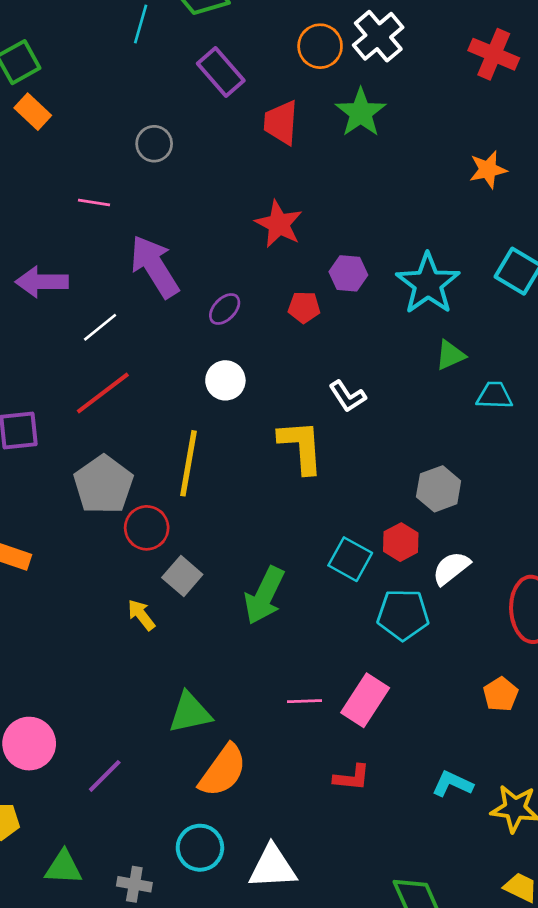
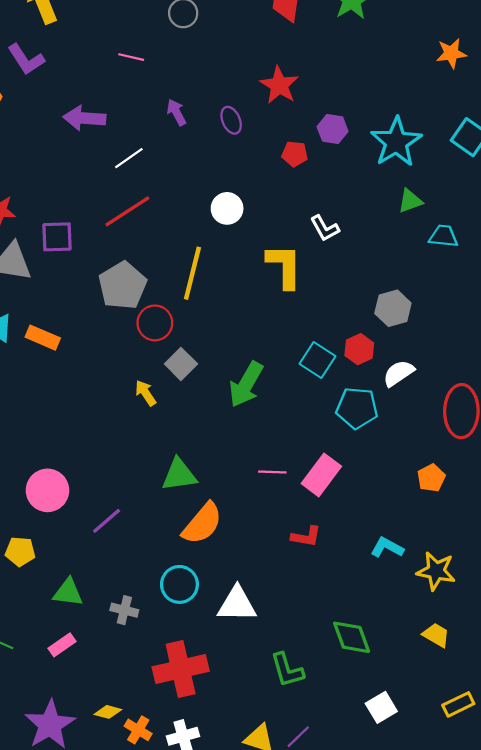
purple arrow: (155, 266) -> (176, 112), size x0.5
purple ellipse: (225, 309) -> (231, 120), moved, turned -72

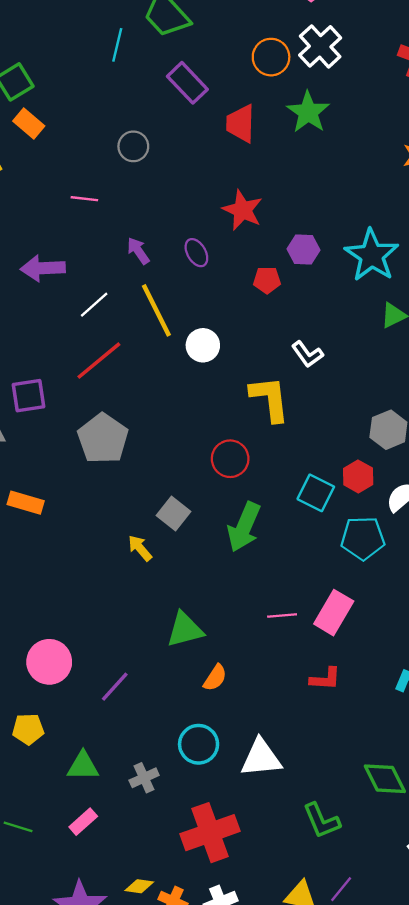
yellow line: (192, 273) -> (156, 310), moved, turned -34
red circle: (155, 323) -> (230, 459), moved
orange semicircle: (202, 524) -> (215, 678), size x0.6
gray cross: (124, 610) -> (144, 778), turned -32

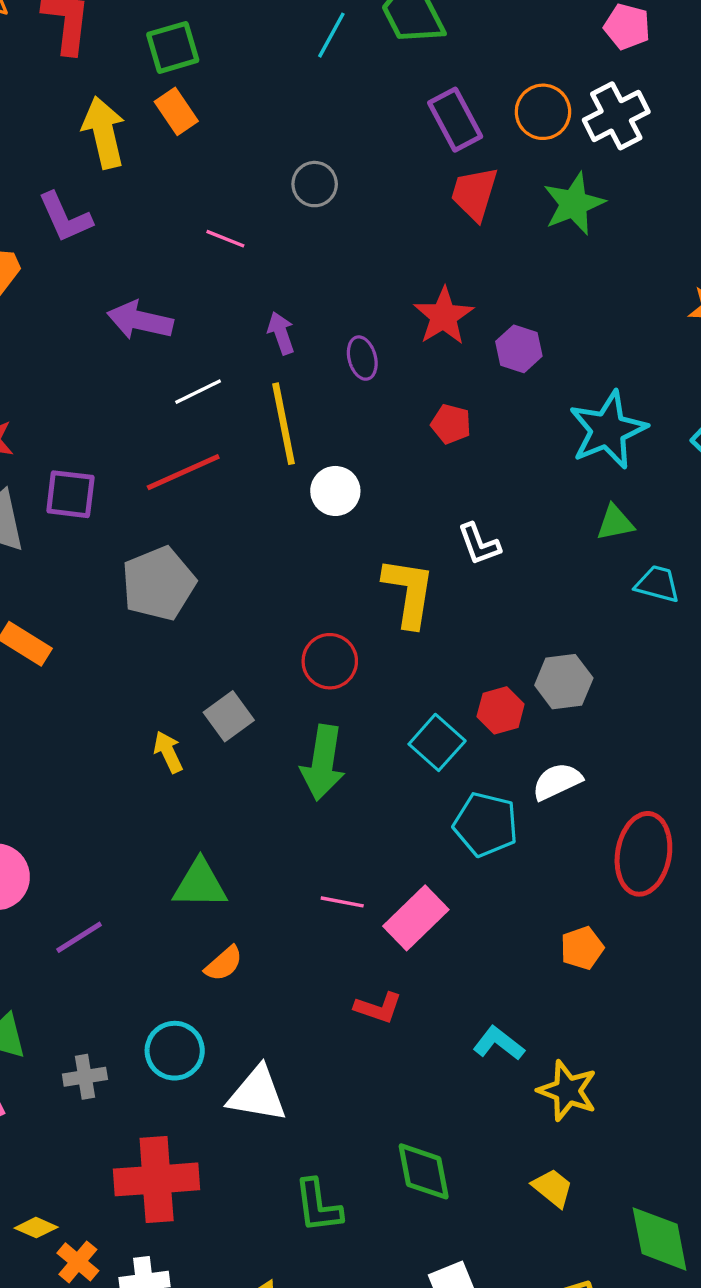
purple rectangle: (187, 83) -> (455, 120), moved
purple hexagon: (304, 250) -> (519, 349), moved
red hexagon: (358, 476) -> (501, 710), moved
green arrow: (244, 527) -> (323, 763), turned -30

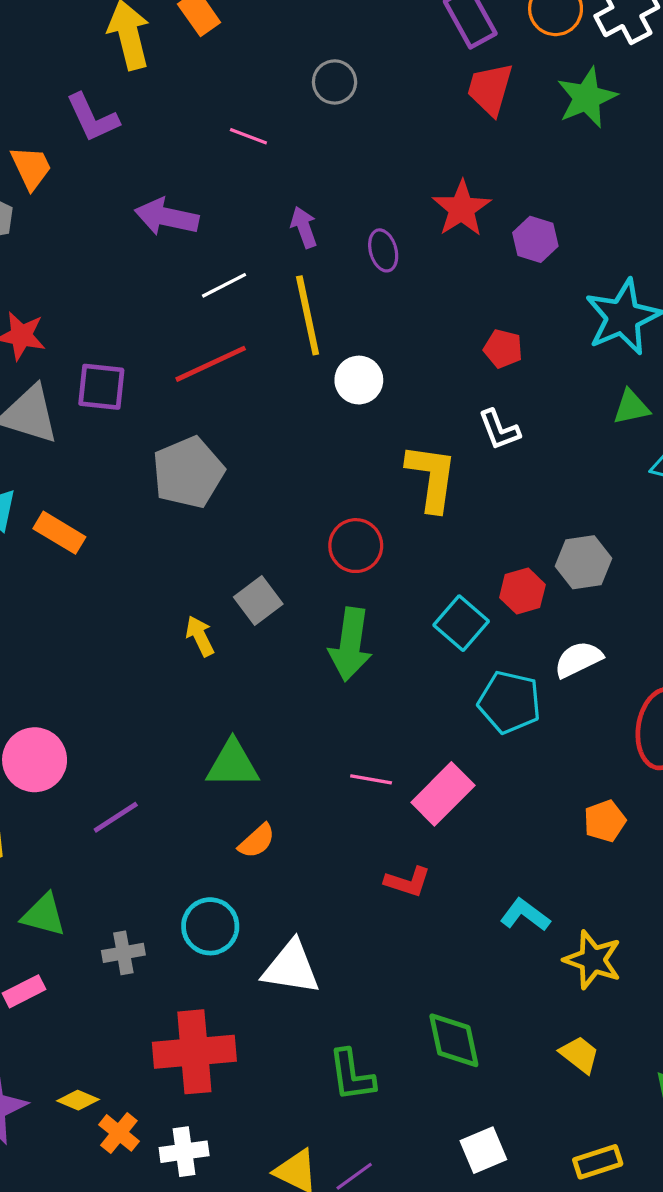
red pentagon: (451, 424) -> (503, 349), moved

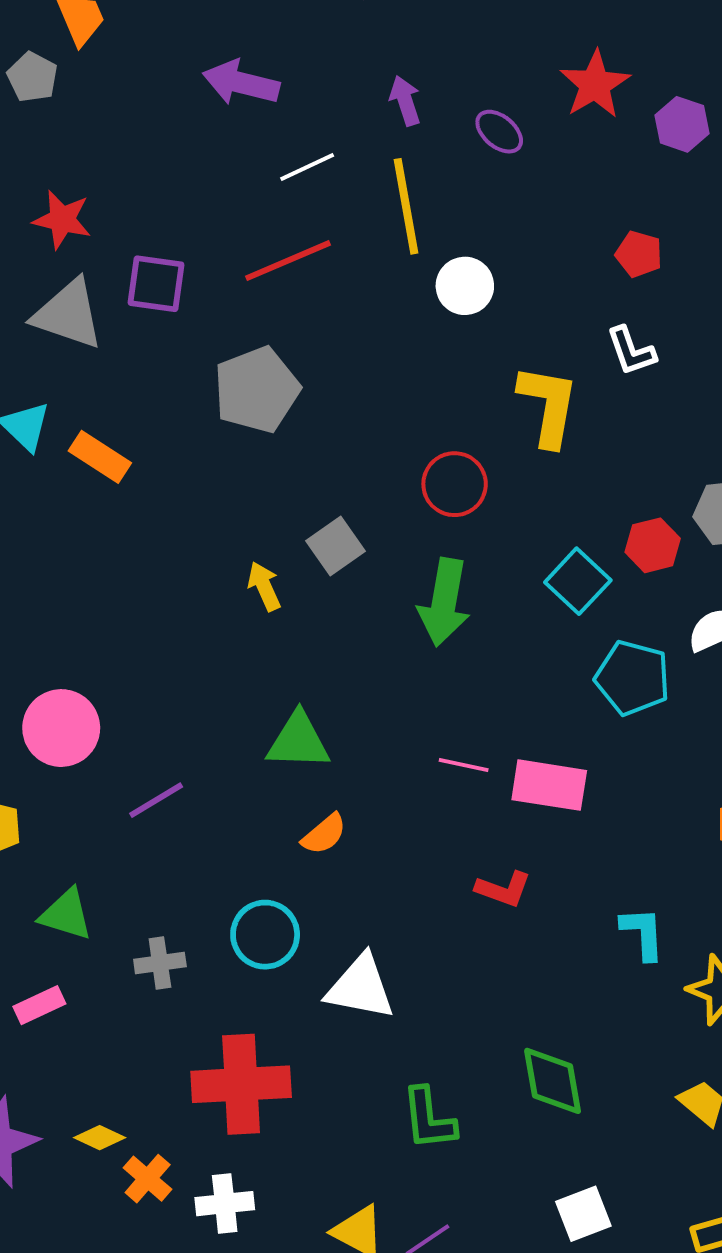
purple ellipse: (383, 250) -> (499, 132), turned -36
pink rectangle: (443, 794) -> (549, 785), turned 52
cyan L-shape: (525, 915) -> (643, 933), turned 48

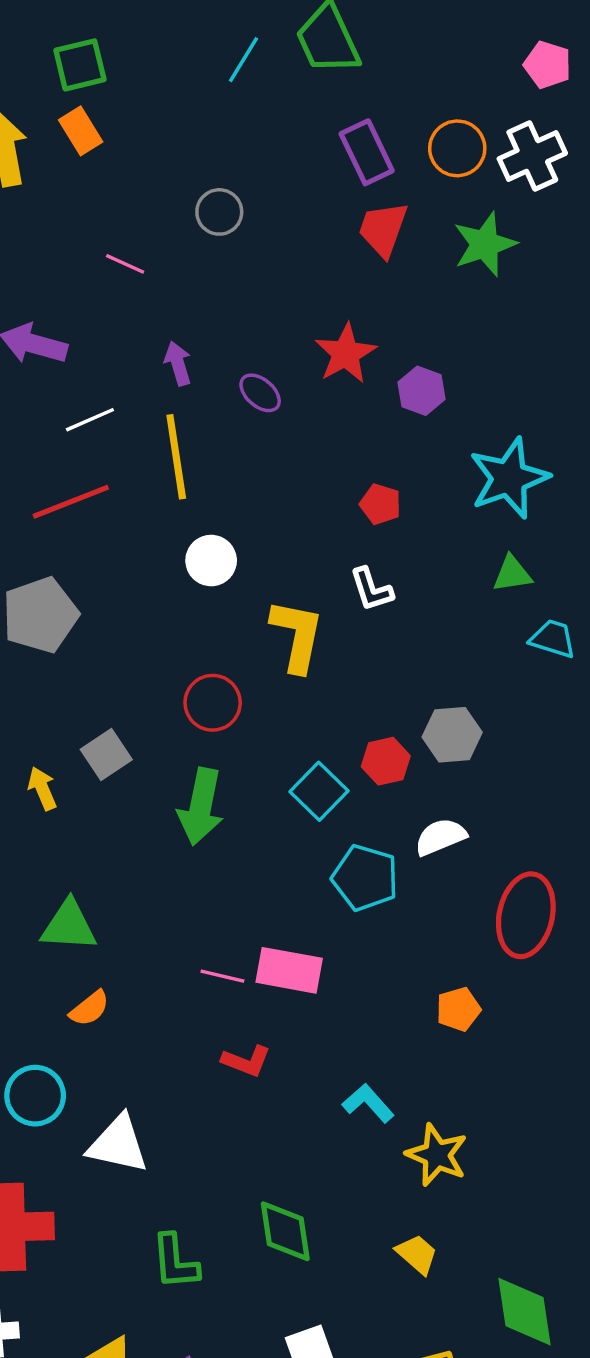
white circle: (465, 286) -> (211, 561), moved
pink line: (464, 765) -> (222, 976), moved
cyan L-shape: (643, 933) -> (368, 1103), turned -40

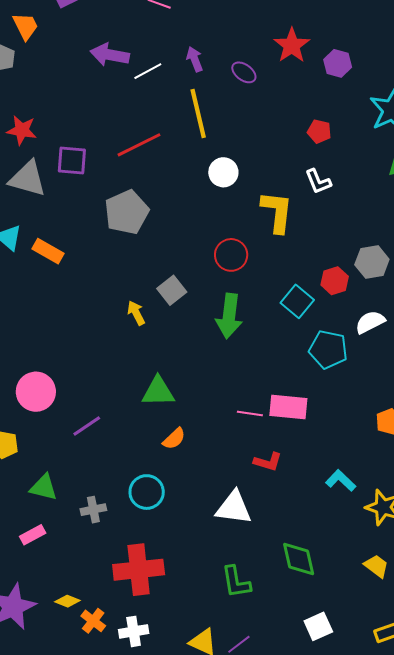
white line: (90, 420) -> (148, 71), moved
white triangle: (118, 1144) -> (234, 508), moved

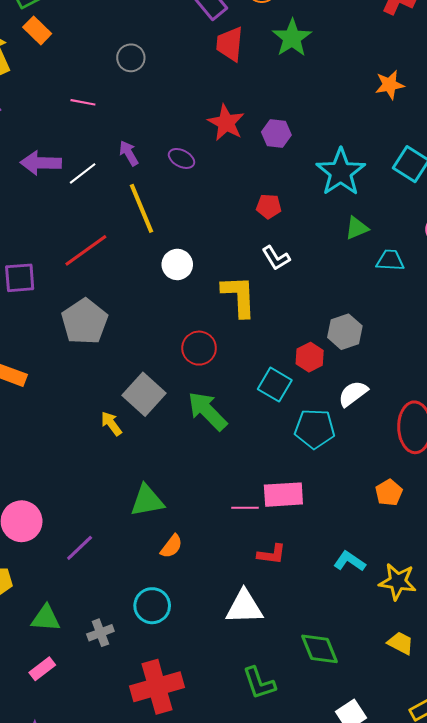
gray square: (172, 290) -> (144, 394), size x1.4
green arrow: (229, 316) -> (207, 411), turned 138

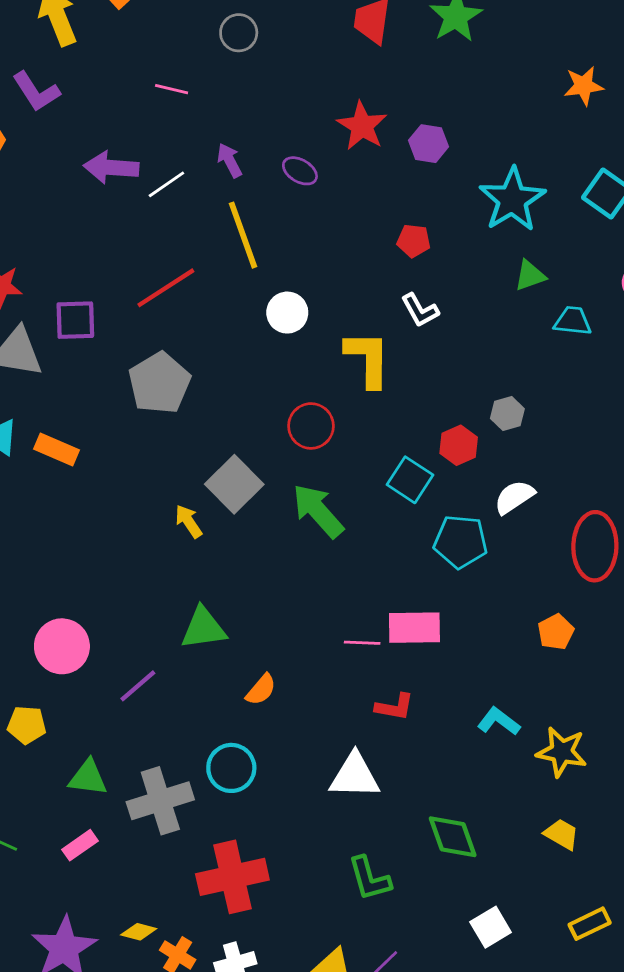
gray hexagon: (345, 332) -> (507, 414), size x0.7
green triangle: (147, 501) -> (204, 628), moved
gray cross: (100, 633) -> (160, 801), size x1.8

